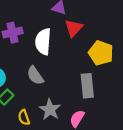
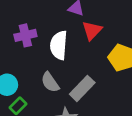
gray rectangle: (87, 86) -> (82, 88), moved, turned 50

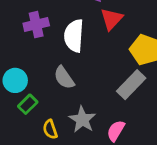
gray rectangle: (82, 88) -> (131, 85), moved

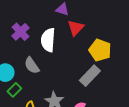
purple cross: (36, 25) -> (21, 32), turned -30
gray semicircle: (64, 78) -> (32, 65), moved

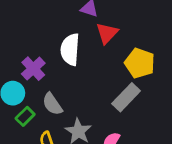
purple cross: (21, 32) -> (33, 69), moved
gray semicircle: (32, 65) -> (52, 104), moved

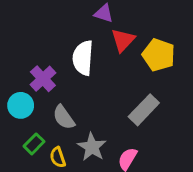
yellow pentagon: (140, 63) -> (159, 55), moved
green rectangle: (25, 116) -> (34, 144), moved

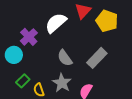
white semicircle: (83, 58) -> (56, 23), turned 45
gray semicircle: (64, 117) -> (65, 58), moved

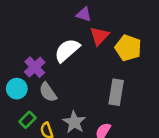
gray semicircle: (65, 58) -> (48, 92), moved
gray rectangle: (97, 58) -> (116, 92), turned -35

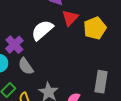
yellow pentagon: (128, 48) -> (95, 28), turned 30
gray rectangle: (116, 92) -> (101, 82), moved

